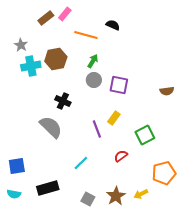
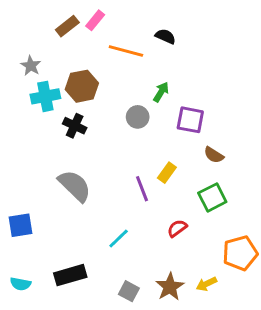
green arrow: (93, 61) -> (161, 92), moved
purple square: (119, 85) -> (190, 120), moved
brown semicircle: (167, 91) -> (214, 155), moved, turned 40
black cross: (63, 101) -> (75, 126), moved
blue square: (17, 166) -> (20, 225), moved

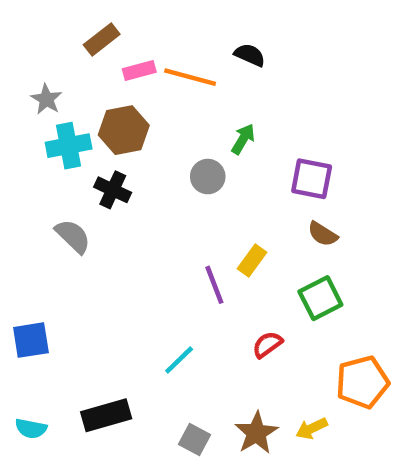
pink rectangle: (95, 20) -> (139, 70), moved, turned 36
purple square: (190, 120) -> (312, 179), moved
gray semicircle: (75, 186) -> (73, 236), moved, size x0.7

